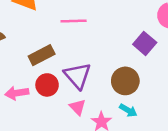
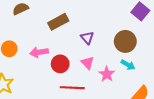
purple triangle: (78, 76) -> (87, 38), size x0.6
red circle: (47, 85) -> (60, 64), moved

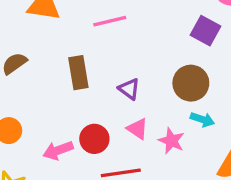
brown rectangle: (58, 22) -> (78, 73), turned -60
pink arrow: (39, 52) -> (58, 150), moved

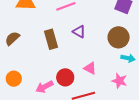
purple triangle: (129, 89) -> (79, 32), moved
pink star: (171, 141) -> (119, 81), moved

